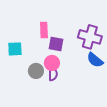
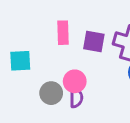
purple square: (56, 44) -> (94, 42), moved

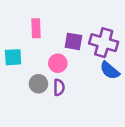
pink rectangle: (63, 33) -> (36, 28), moved
pink circle: (75, 81) -> (58, 63), moved

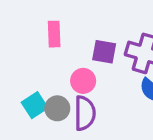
cyan square: (13, 57) -> (35, 105), moved, turned -30
purple semicircle: (59, 87) -> (85, 113), size x1.5

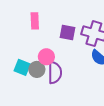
pink circle: (83, 81) -> (46, 57), moved
cyan square: (35, 105) -> (22, 67), turned -35

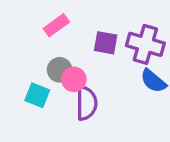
pink rectangle: (35, 21) -> (56, 25), turned 56
gray circle: (37, 69) -> (60, 70), moved

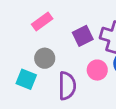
purple square: (106, 43) -> (83, 36), turned -36
pink circle: (74, 79) -> (97, 70), moved

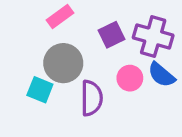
gray circle: (45, 58) -> (63, 63), size x1.5

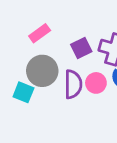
purple semicircle: (92, 98) -> (73, 84), moved

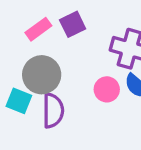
purple square: (81, 48) -> (73, 24), moved
purple semicircle: (73, 84) -> (53, 111), moved

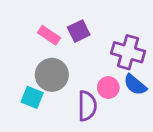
pink rectangle: (38, 29) -> (49, 35), turned 70
purple semicircle: (53, 111) -> (87, 106), moved

